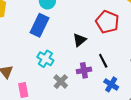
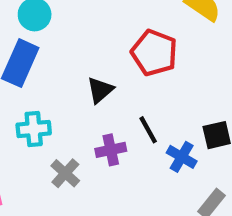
cyan cross: (45, 59) -> (34, 129), turned -35
blue cross: (111, 84) -> (182, 157), moved

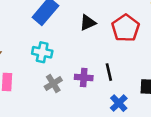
black triangle: (100, 90) -> (88, 23), moved
blue cross: (182, 157) -> (119, 103), moved

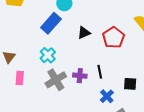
cyan cross: (42, 52) -> (48, 55), turned 35
gray cross: (53, 83) -> (56, 80), size x1.5

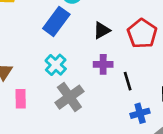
purple cross: (80, 76) -> (103, 64), moved
blue cross: (107, 96) -> (140, 113), turned 32

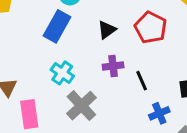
pink rectangle: (21, 99) -> (29, 114), size x1.4

